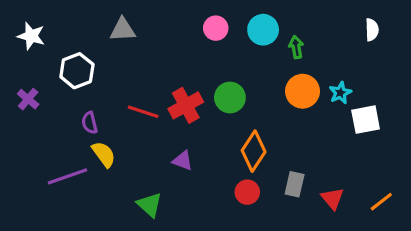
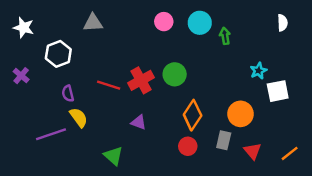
orange circle: (302, 91) -> (241, 114), moved

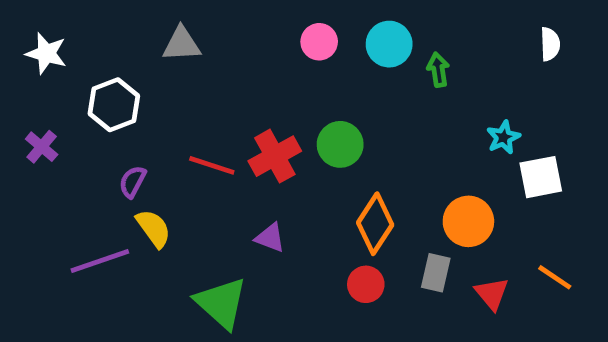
purple semicircle: (68, 94) -> (133, 182), turned 42
orange line: (290, 153) -> (555, 277), moved, turned 72
green triangle: (113, 156) -> (221, 303), size x1.4

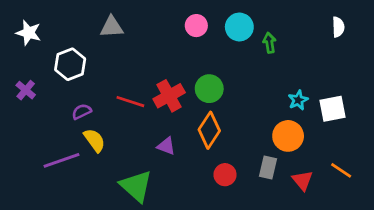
cyan star: (503, 137) -> (298, 100), moved
purple semicircle: (133, 182) -> (82, 112), turned 36
orange diamond: (375, 224) -> (209, 130), moved

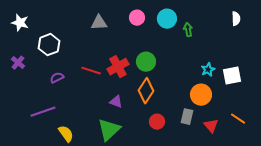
gray triangle: (112, 27) -> (99, 23), moved
yellow semicircle: (95, 140) -> (66, 134), moved
green triangle: (136, 186) -> (109, 130), moved, turned 35

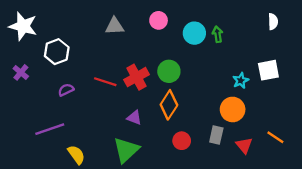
cyan circle: (167, 19) -> (194, 33), moved
white star: (20, 23) -> (23, 26), size x1.4
white square: (232, 76) -> (268, 70), moved

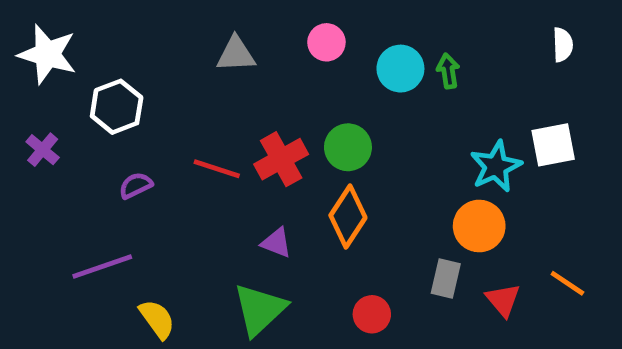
cyan star: (241, 81) -> (496, 166), size x1.5
red circle: (182, 141) -> (372, 314), moved

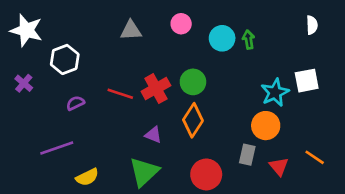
red circle: (372, 314) -> (206, 174), size x1.5
yellow semicircle: (157, 319) -> (87, 177), turned 100

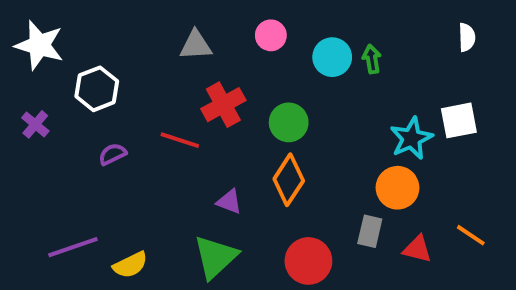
red cross: (156, 89) -> (223, 105), moved
purple line: (57, 148) -> (73, 247), moved
red triangle: (279, 167) -> (417, 249), turned -36

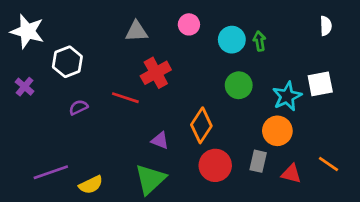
green circle: (289, 122) -> (239, 85), moved
red circle: (308, 261) -> (215, 165), moved

